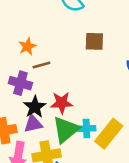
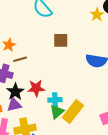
cyan cross: (86, 128) -> (55, 100), moved
green triangle: (66, 130) -> (57, 112), moved, size x0.7

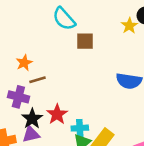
brown square: (61, 40) -> (85, 41), moved
red star: (36, 88) -> (57, 114), turned -30

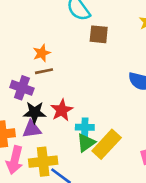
orange star: (24, 63) -> (42, 53), moved
black star: (32, 119) -> (35, 112), turned 30

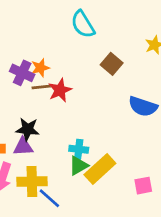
brown square: (99, 34) -> (112, 64), moved, turned 30
purple cross: (22, 88) -> (22, 73), moved
red star: (62, 110) -> (60, 90), moved

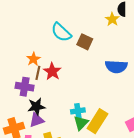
cyan semicircle: (83, 24) -> (61, 32), moved
purple cross: (22, 73) -> (25, 87), moved
brown line: (41, 87) -> (38, 73), turned -56

